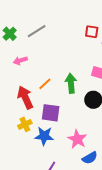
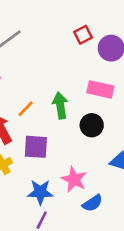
red square: (92, 32) -> (83, 35), turned -32
blue star: (44, 136) -> (40, 192), moved

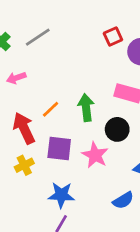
pink star: (74, 179) -> (95, 155), moved
blue semicircle: (92, 203) -> (123, 200), moved

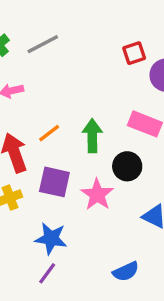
blue semicircle: (123, 200) -> (126, 271), moved

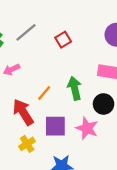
red square: (134, 53) -> (63, 40), moved

